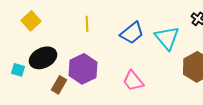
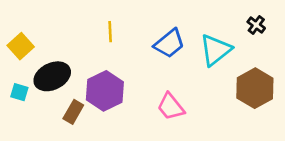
yellow square: (31, 21) -> (21, 46), moved
cyan triangle: (167, 38) -> (215, 50), turned 32

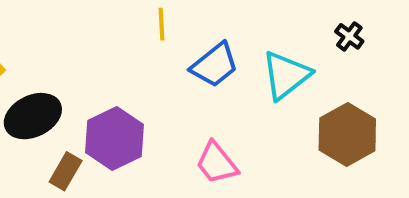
yellow line: (110, 32) -> (161, 24), moved

